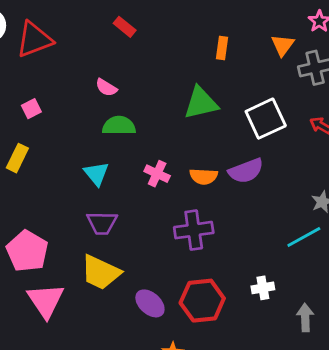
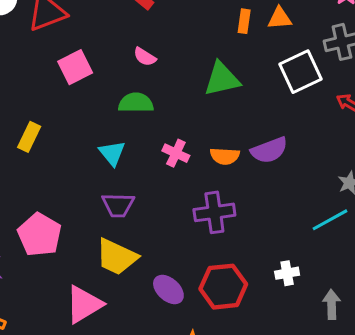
orange triangle: (283, 45) -> (280, 18), moved, turned 50
pink semicircle: (106, 87) -> (145, 57), moved
pink square: (31, 109) -> (75, 67), moved, size x1.6
white square: (266, 119) -> (300, 72), moved
pink triangle: (46, 301) -> (84, 304), moved, turned 33

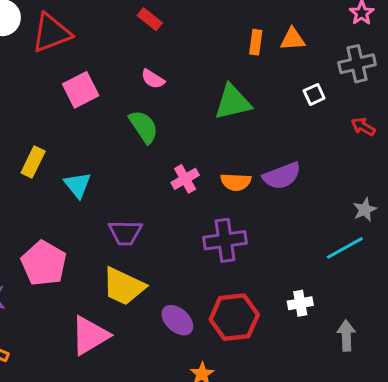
white square: (300, 72) -> (314, 94), size x0.5
green semicircle: (136, 103) -> (144, 127), turned 56
cyan triangle: (112, 153) -> (78, 185), moved
pink cross: (176, 153) -> (185, 179), turned 35

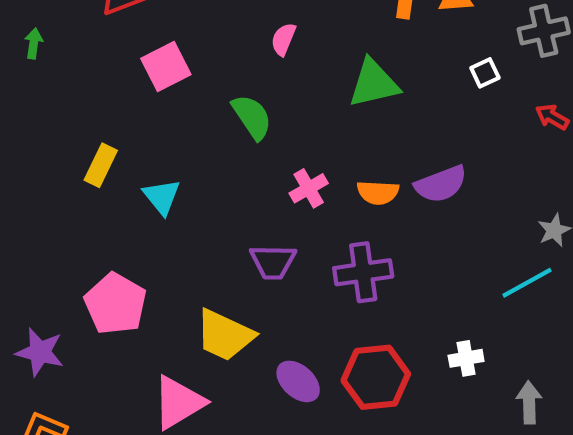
pink semicircle: (153, 79) -> (283, 39), moved, turned 80
purple trapezoid: (125, 233) -> (273, 262), moved

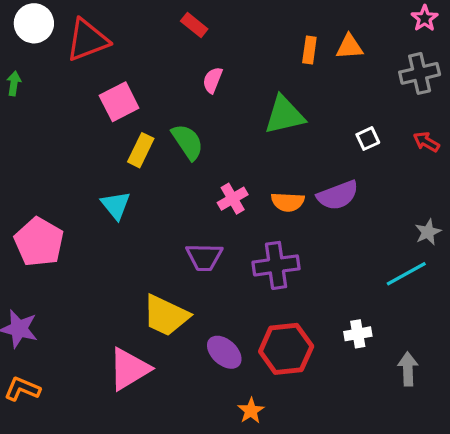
white square: (485, 73) -> (368, 139), moved
yellow rectangle: (101, 165) -> (141, 150), moved
pink pentagon: (115, 304) -> (39, 242), moved

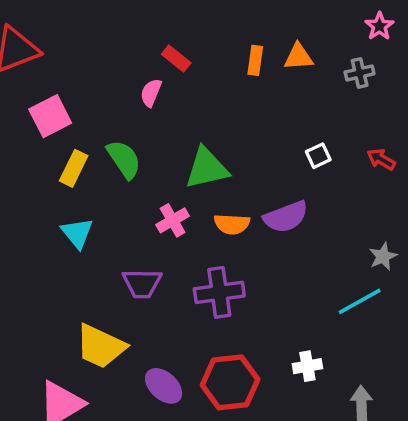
red rectangle: (194, 25) -> (176, 59), moved
gray cross: (420, 73) -> (360, 73), moved, size x0.7
green triangle: (284, 115) -> (207, 168), moved
cyan triangle: (116, 205) -> (77, 233), moved

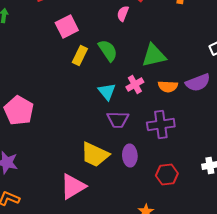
cyan triangle: (77, 233) -> (107, 92), moved
red hexagon: (230, 382) -> (167, 174), size x0.7
purple ellipse: (164, 386) -> (130, 156), moved, turned 45

